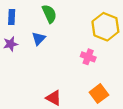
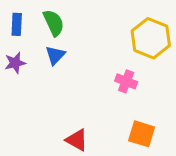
green semicircle: (49, 14) -> (54, 23), moved
orange square: (99, 94) -> (142, 134), turned -36

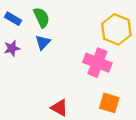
blue rectangle: (17, 24) -> (13, 19), turned -63
pink cross: (126, 81) -> (97, 63), size x1.6

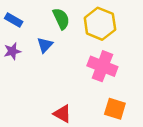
green semicircle: (42, 17) -> (61, 19), moved
yellow hexagon: (116, 29) -> (100, 24), moved

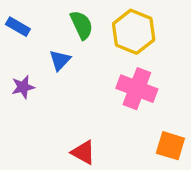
purple star: (12, 51) -> (23, 87), moved
orange square: (115, 109) -> (170, 146), moved

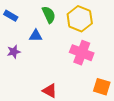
blue triangle: (60, 60) -> (36, 36), turned 48

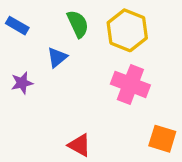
blue triangle: (36, 36) -> (57, 57), turned -40

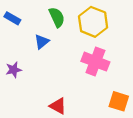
purple star: (22, 83) -> (14, 70), moved

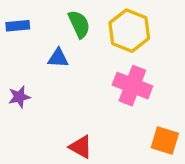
blue rectangle: (12, 18) -> (18, 26), turned -35
blue triangle: (42, 42) -> (58, 58), turned 42

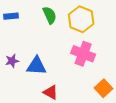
blue triangle: (58, 58) -> (36, 66), moved, size x1.5
orange square: (165, 141) -> (103, 88), turned 30

